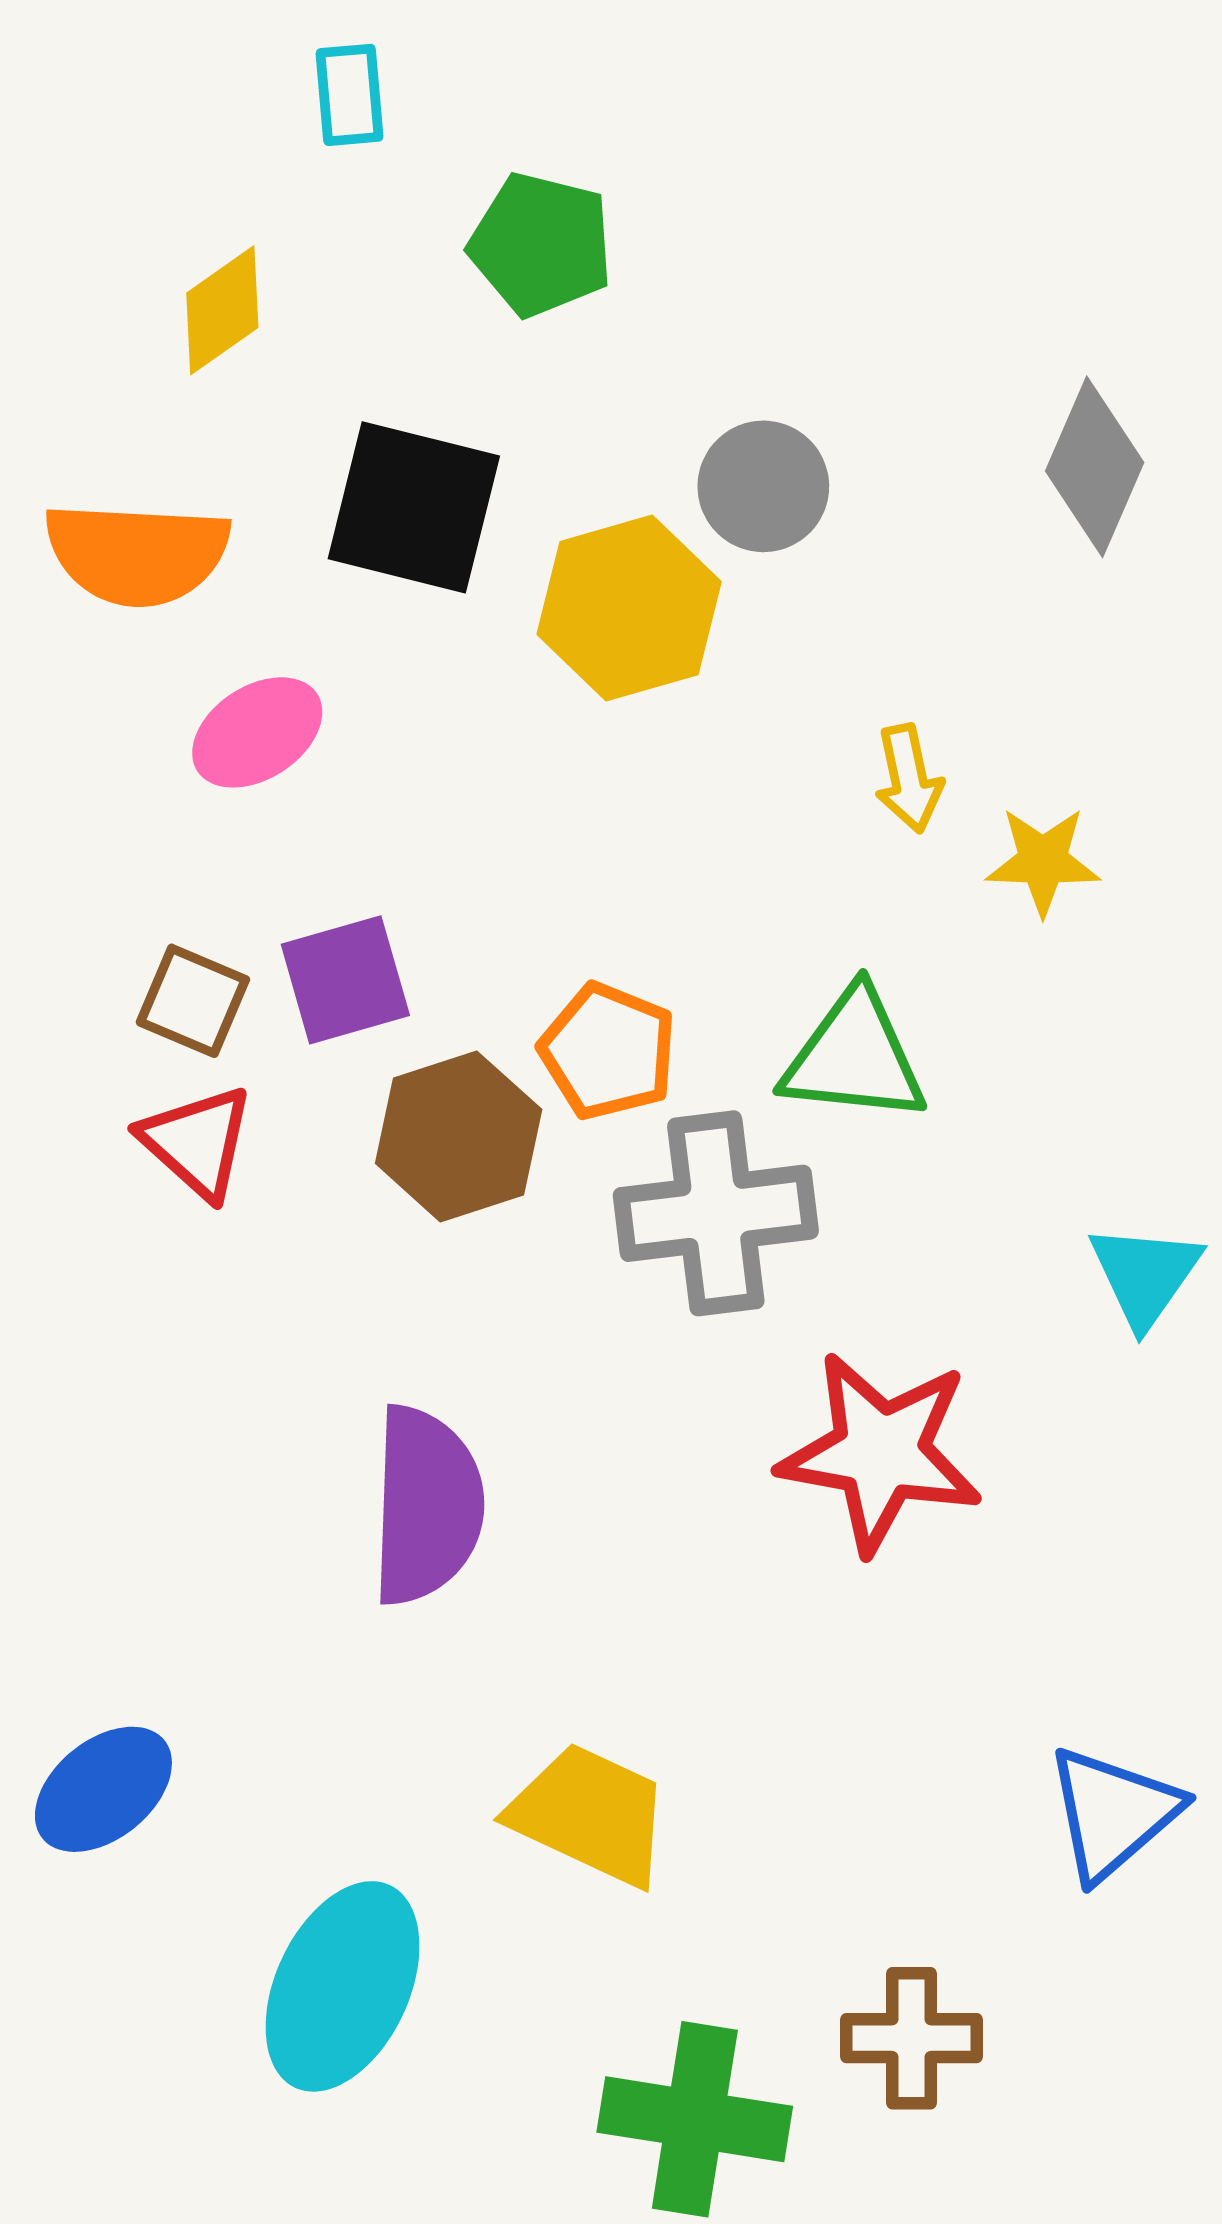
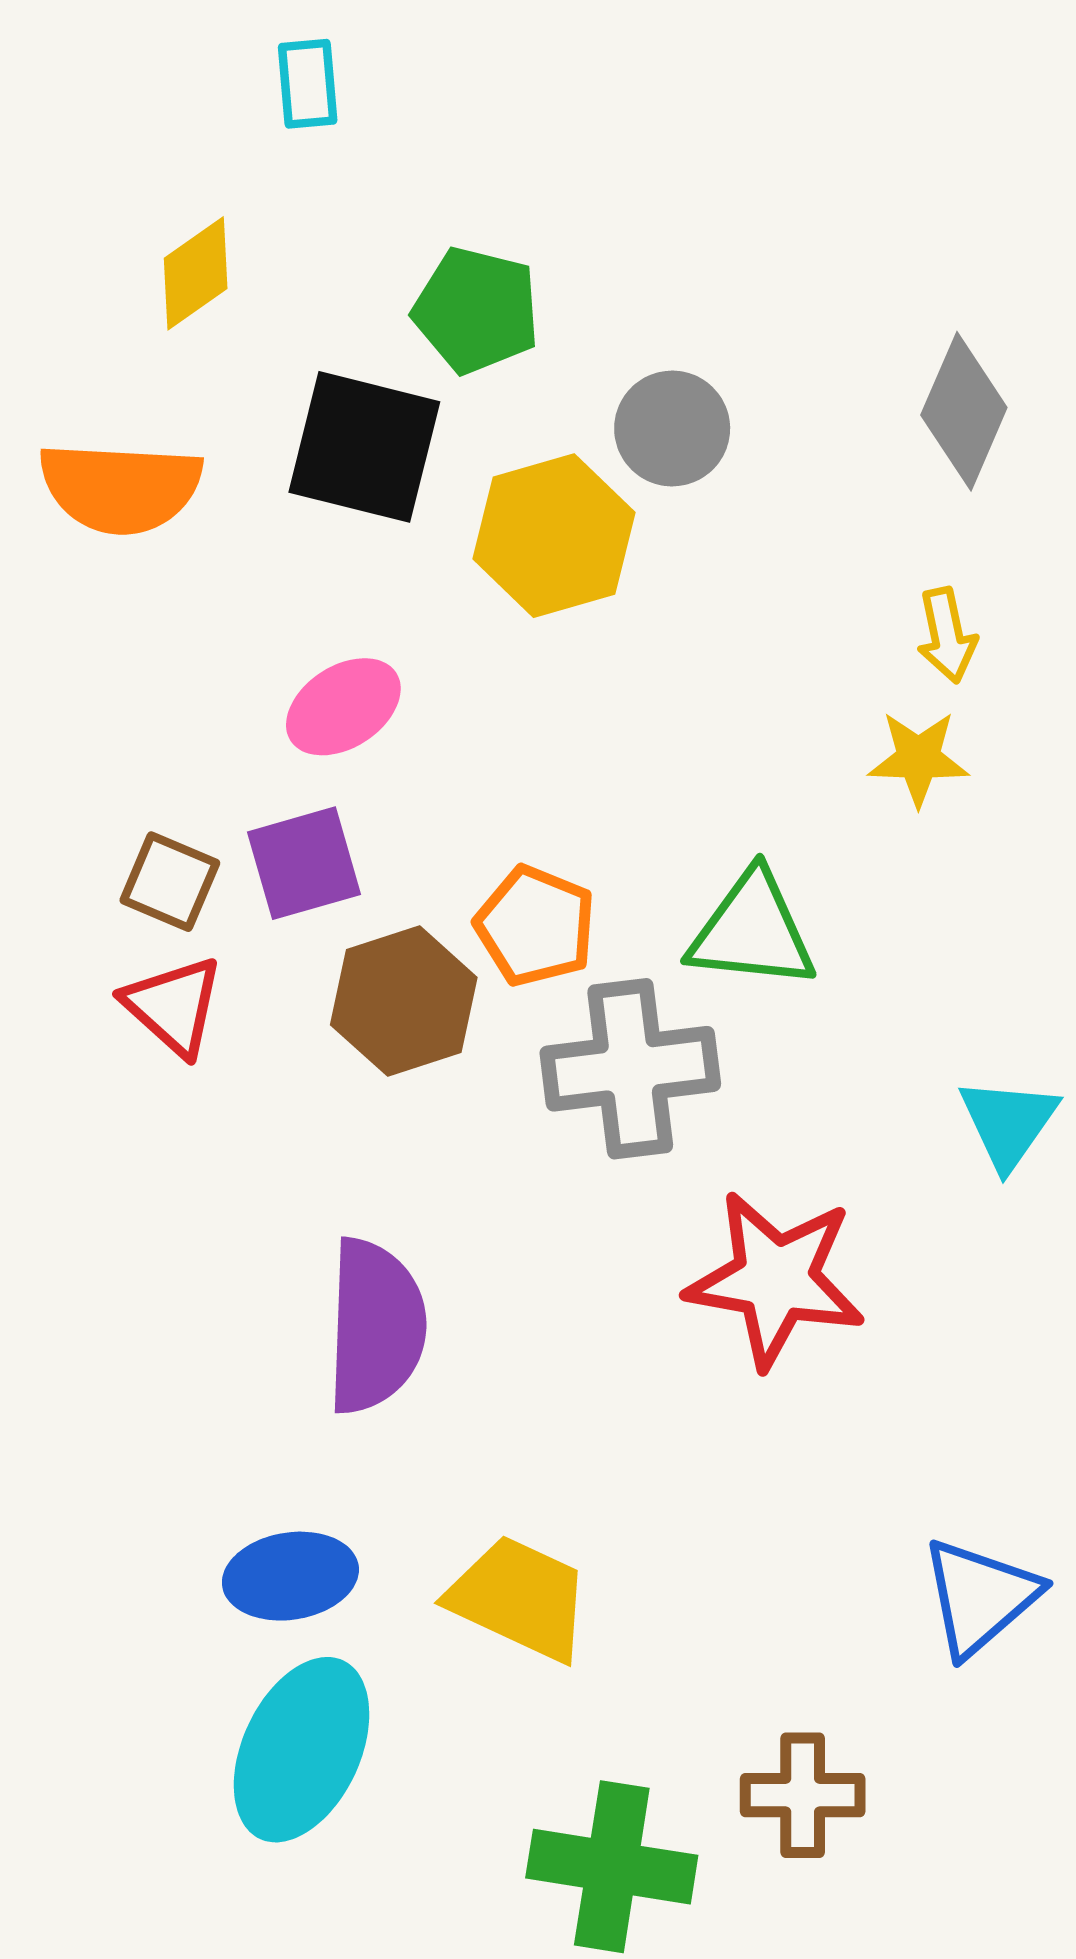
green pentagon: (541, 245) -> (476, 310), moved
pink ellipse: (257, 732) -> (343, 707), moved
yellow arrow: (909, 779) -> (947, 635), moved
blue ellipse: (103, 1789) -> (290, 1576), moved, turned 30

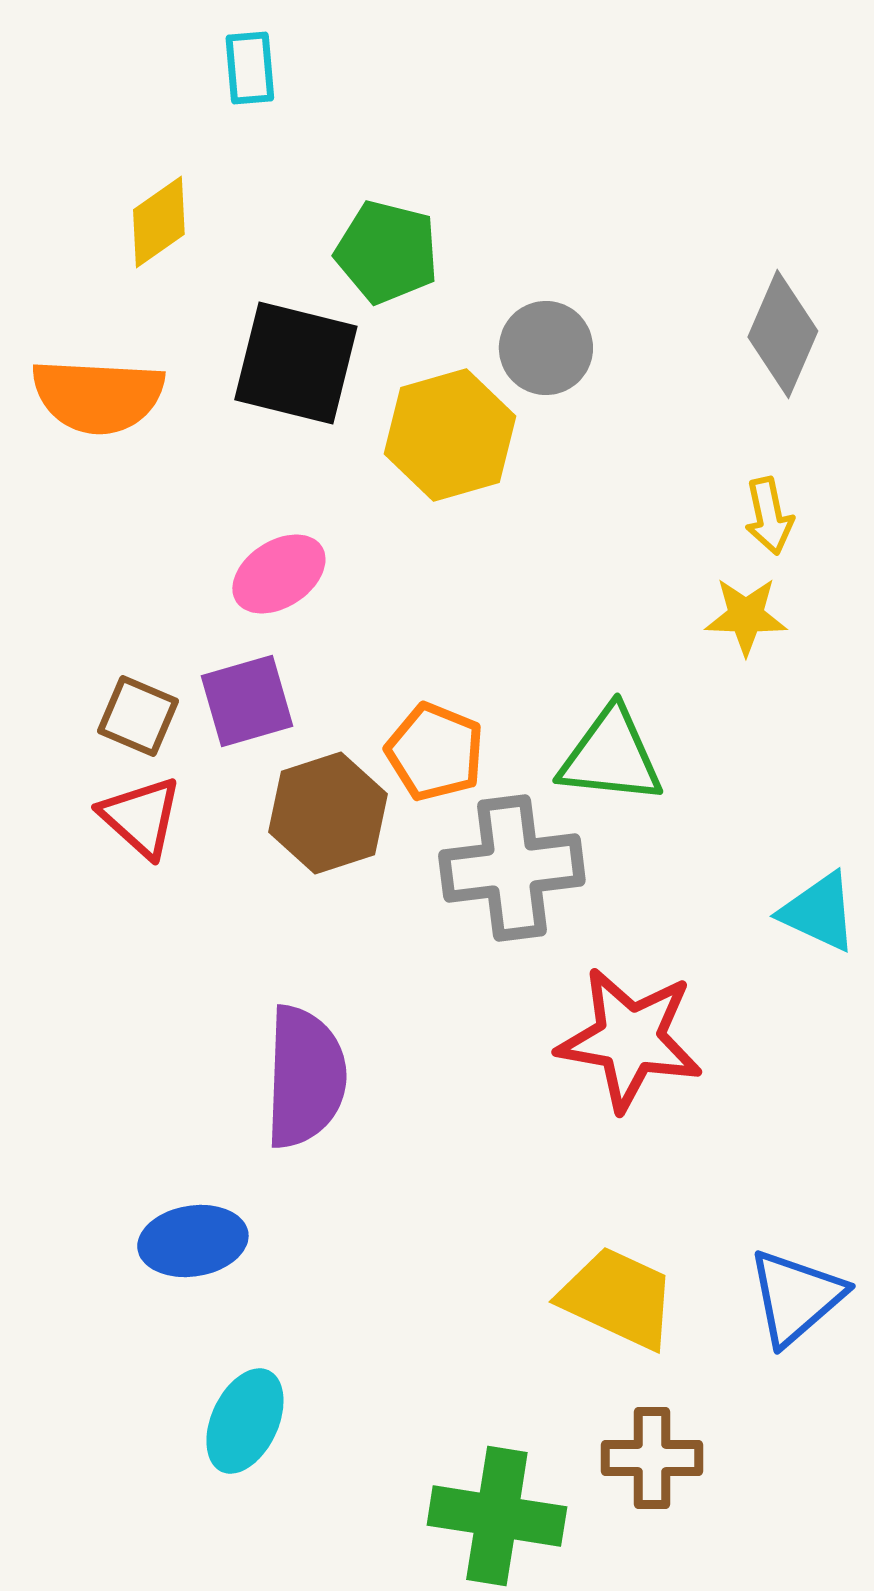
cyan triangle: (1008, 1123) -> (819, 912), turned -40
blue ellipse: (290, 1576) -> (193, 1241), moved
yellow trapezoid: (519, 1598) -> (618, 1298), moved
cyan ellipse: (302, 1750) -> (245, 1421), size x0.7

